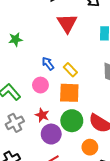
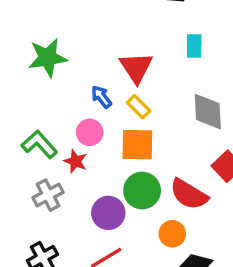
red triangle: (67, 23) -> (136, 67), moved
green star: (16, 39) -> (48, 58), size x1.6
red star: (42, 115) -> (75, 161), moved

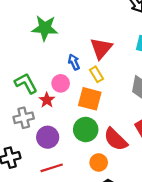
purple circle: (108, 213) -> (48, 137), moved

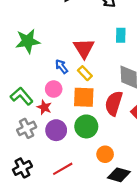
purple circle: (48, 137) -> (56, 130), moved
red semicircle: (116, 139) -> (114, 103), moved, turned 75

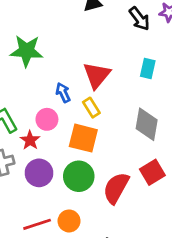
red semicircle: (114, 103) -> (116, 188), moved
orange circle: (105, 154) -> (69, 221), moved

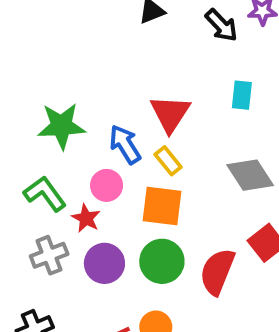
green star: (27, 51) -> (61, 126), moved
blue arrow: (63, 93) -> (125, 144), size x1.4
gray diamond: (147, 124) -> (250, 175), turned -36

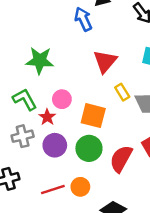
blue arrow: (125, 144) -> (83, 19), moved
yellow rectangle: (168, 161) -> (122, 92), moved

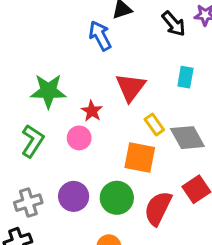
green L-shape: (25, 99) -> (32, 141), turned 65
orange square: (93, 116) -> (140, 158), moved
red star: (47, 117) -> (92, 111), moved
gray cross: (23, 136) -> (28, 203), moved

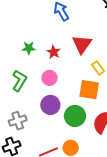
green star: (48, 91) -> (29, 48), size x0.6
red star: (92, 111) -> (54, 52), moved
purple circle: (74, 196) -> (50, 105), moved

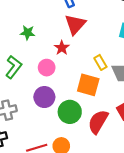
red triangle: (82, 44) -> (75, 24), moved
red star: (54, 52) -> (62, 48), moved

